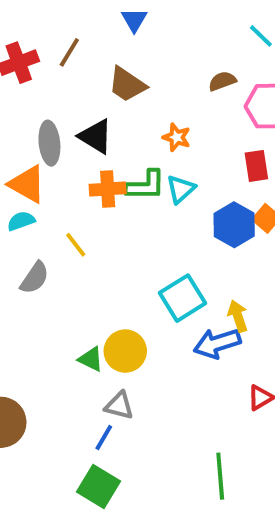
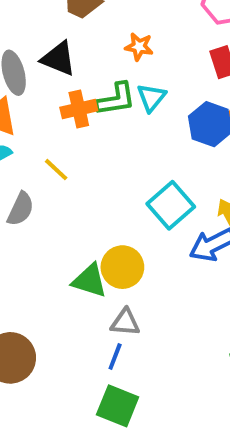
green triangle: (91, 359) -> (89, 281), size x1.4

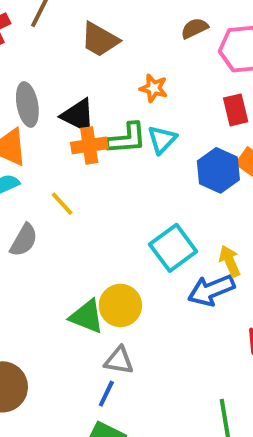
black triangle: (58, 59) -> (78, 116), moved

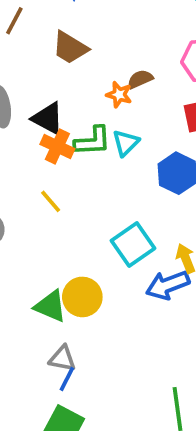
brown semicircle: (195, 28) -> (140, 79), moved
orange cross: (89, 145) -> (57, 146), turned 32
yellow line: (62, 204) -> (51, 201), moved
gray triangle: (119, 361) -> (62, 359), moved

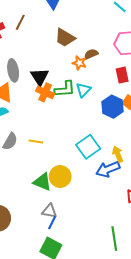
brown trapezoid: (70, 48) -> (65, 38), moved
black triangle: (48, 118) -> (40, 77), turned 30
yellow line: (51, 201) -> (36, 141), moved, turned -40

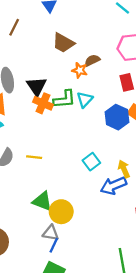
cyan square: (88, 147) -> (91, 162), size x0.7
yellow circle: (60, 176) -> (61, 212), moved

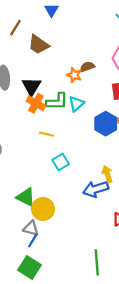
brown trapezoid: (63, 43) -> (39, 45), moved
yellow line: (34, 157) -> (46, 134), moved
cyan square: (91, 162) -> (61, 162), moved

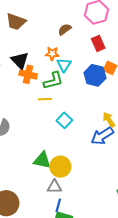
orange star: (74, 75) -> (52, 54), moved
green L-shape: (57, 101) -> (53, 81), moved
blue line: (33, 241) -> (58, 205), moved

